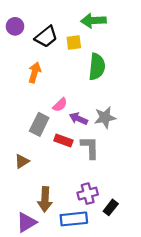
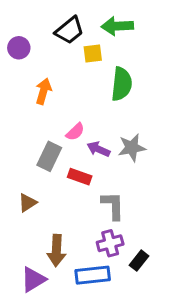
purple circle: (15, 26) -> (19, 48), moved
black trapezoid: (46, 37) -> (69, 30), moved
gray L-shape: (90, 147) -> (113, 206), moved

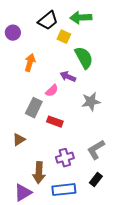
yellow square: (93, 54) -> (64, 37), turned 32
green semicircle: (122, 84) -> (84, 58), turned -35
purple arrow: (98, 149) -> (68, 77), moved
gray L-shape: (113, 206) -> (96, 150), moved, turned -120
purple cross: (110, 243) -> (65, 158), moved

